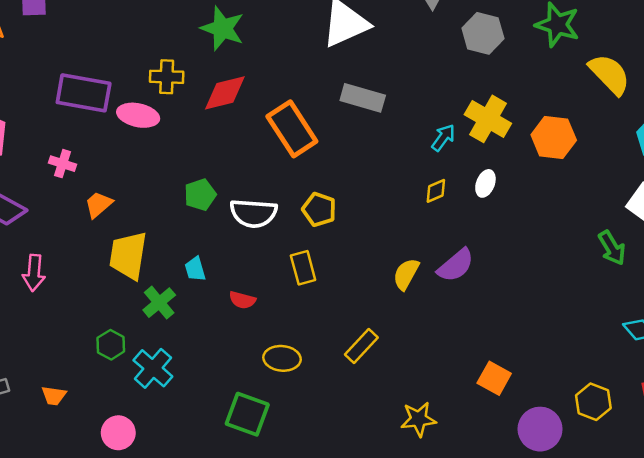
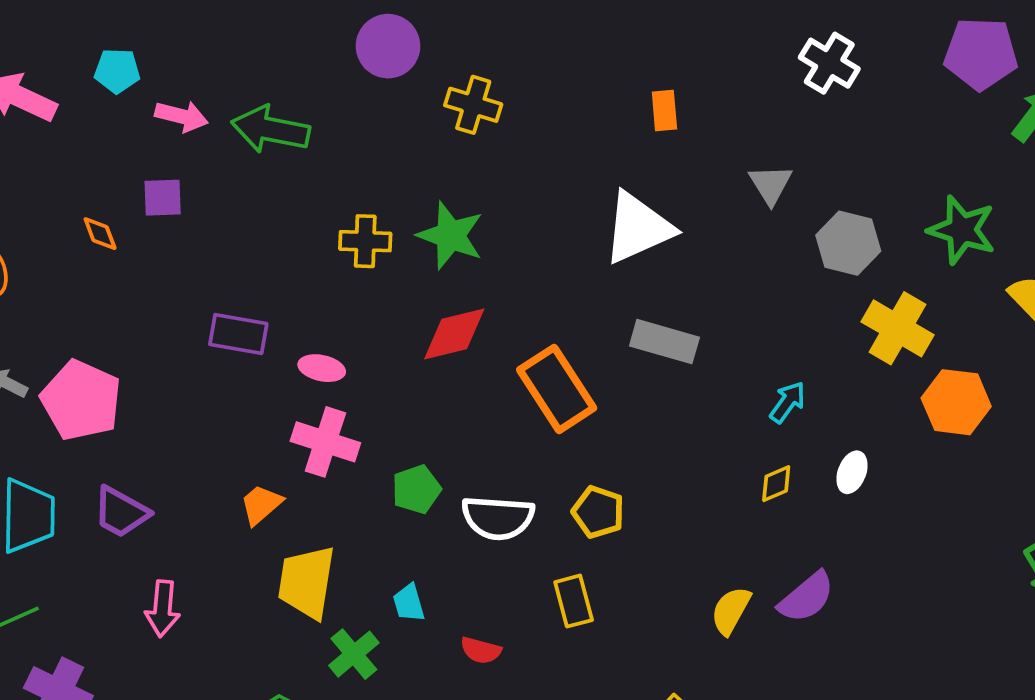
yellow cross: (167, 77) -> (365, 241), moved
purple rectangle: (84, 93) -> (238, 334), size x0.7
pink ellipse: (138, 115) -> (322, 368), size x0.7
yellow cross: (488, 119) -> (897, 328), moved
pink cross: (62, 164) -> (325, 442), moved, size x1.6

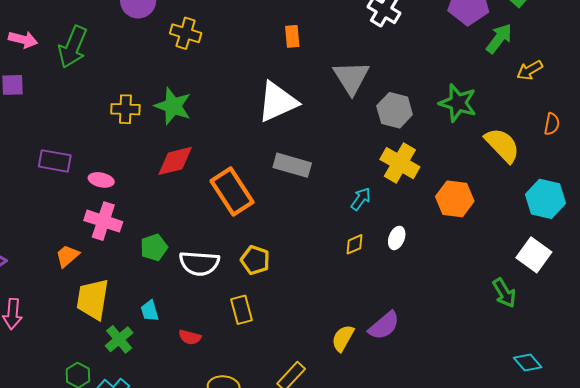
green arrow: (271, 129) -> (73, 47), turned -78
gray triangle: (771, 184) -> (351, 78), size x1.5
yellow cross: (897, 328) -> (400, 163), moved
purple semicircle: (807, 597) -> (384, 326), moved
yellow semicircle: (731, 611) -> (343, 338), moved

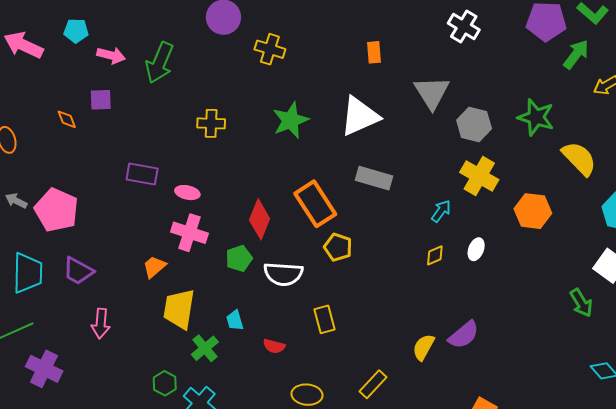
green star: (173, 106) -> (291, 120), moved, turned 30
red diamond: (175, 161) -> (260, 219), moved, turned -54
yellow pentagon: (255, 260) -> (338, 247), moved

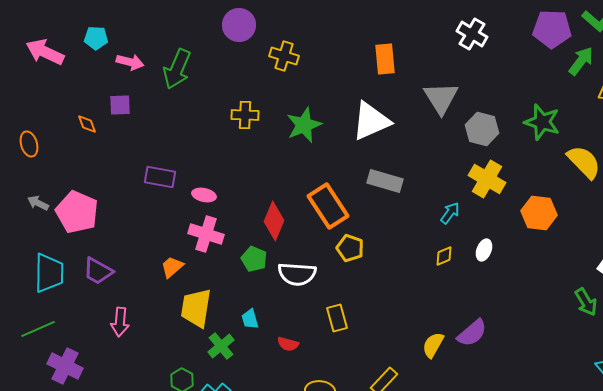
orange rectangle: (374, 52) -> (385, 59), size x1.4
yellow cross: (211, 123) -> (245, 115), moved
green pentagon: (239, 258) -> (254, 259), turned -30

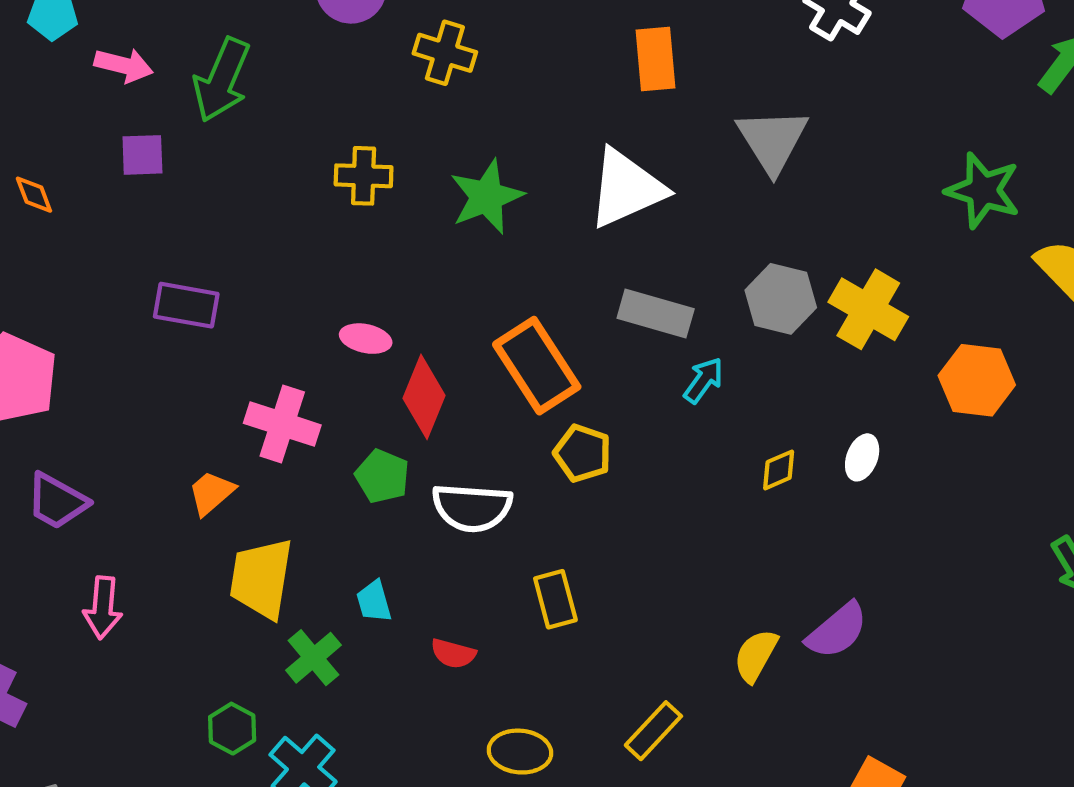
purple square: (120, 105) -> (142, 155), moved
gray hexagon: (482, 129) -> (781, 299), moved
pink ellipse: (204, 195) -> (366, 339), moved
cyan arrow: (450, 213) -> (704, 380), moved

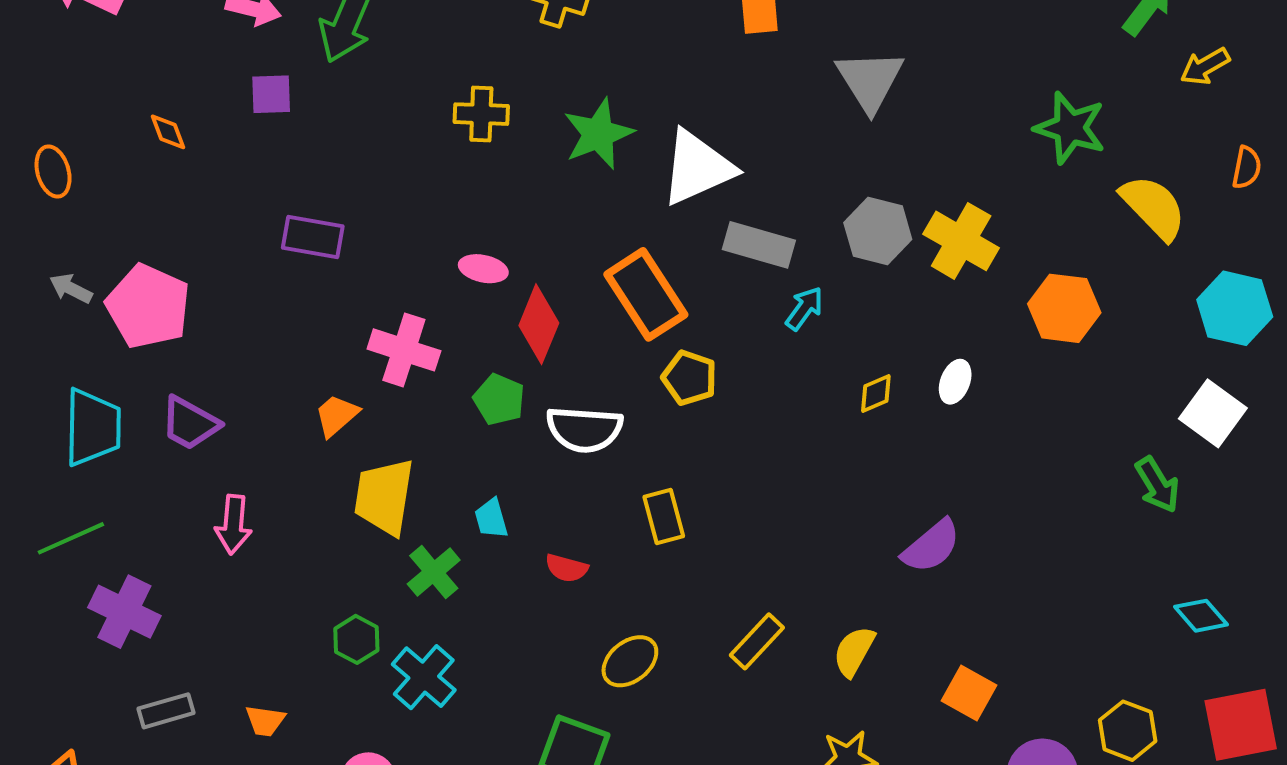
white triangle: (626, 188) -> (697, 168), moved
yellow semicircle: (756, 656) -> (854, 651), moved
yellow ellipse: (520, 752) -> (630, 661), turned -44

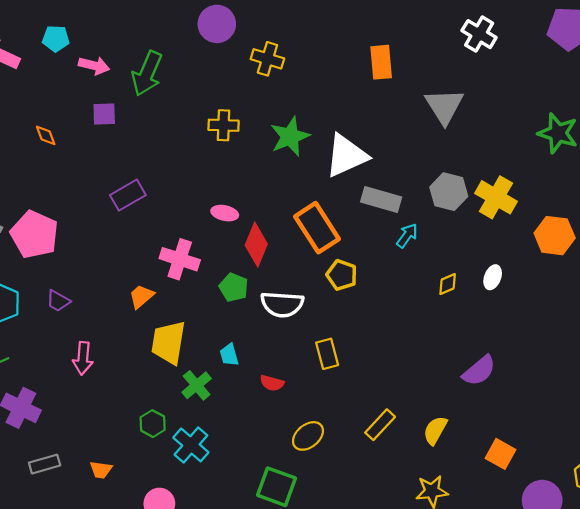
purple rectangle: (313, 237) -> (128, 195), turned -40
purple trapezoid: (190, 423) -> (58, 301), size x0.7

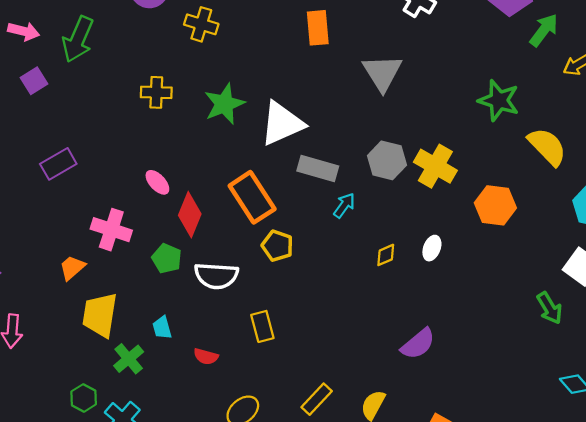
purple square: (104, 114) -> (34, 81), turned -30
pink ellipse: (225, 213) -> (157, 182), turned 35

